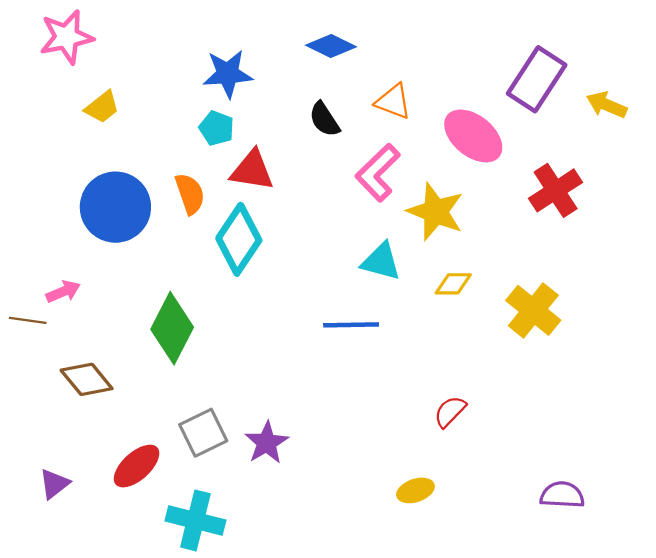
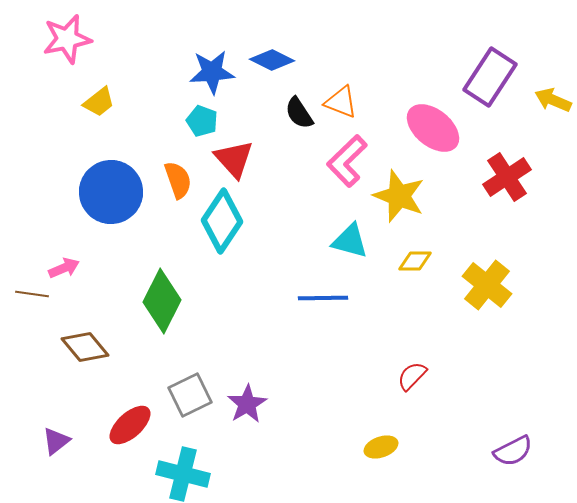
blue diamond: (331, 46) -> (272, 60), moved
orange triangle: (393, 102) -> (341, 102), moved
red triangle: (252, 170) -> (234, 159), turned 39
purple semicircle: (562, 495) -> (513, 451), turned 150

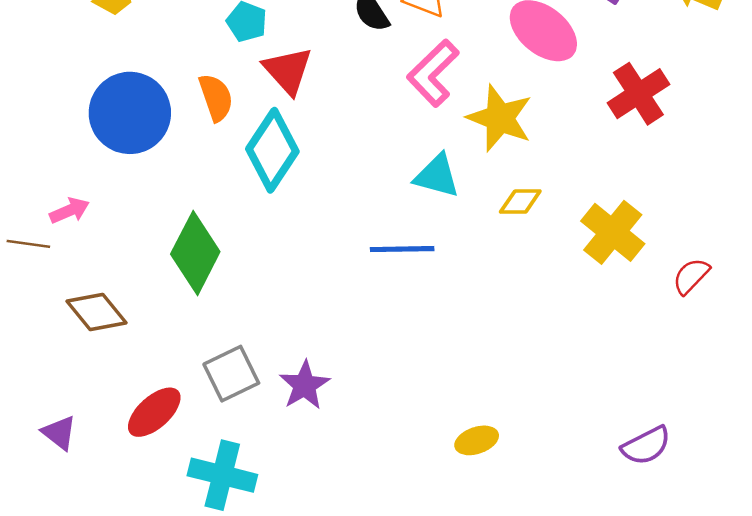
red semicircle: (412, 376) -> (691, 276), moved
purple triangle: (56, 441) -> (59, 433), turned -44

